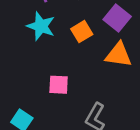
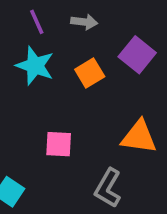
orange triangle: (118, 55) -> (139, 137), moved

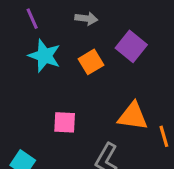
purple line: (37, 22) -> (32, 19), moved

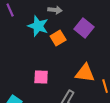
purple line: (32, 19) -> (10, 10), moved
cyan star: (44, 56) -> (38, 26), moved

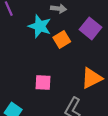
orange triangle: (85, 73) -> (92, 78), turned -35

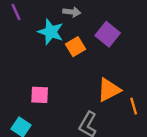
pink square: (43, 83) -> (40, 95), moved

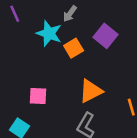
gray arrow: (72, 12) -> (70, 14), turned 119
orange triangle: (109, 90) -> (91, 91), moved

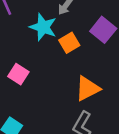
pink square: (38, 96) -> (18, 74), moved, turned 30

